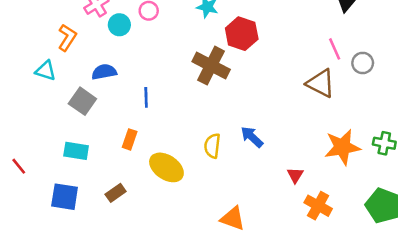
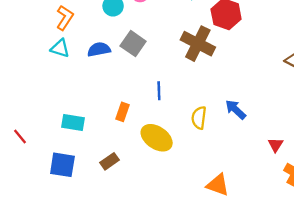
cyan triangle: (45, 71) -> (60, 48), moved
blue line: (146, 97) -> (159, 91), moved
gray square: (82, 101) -> (133, 44), moved

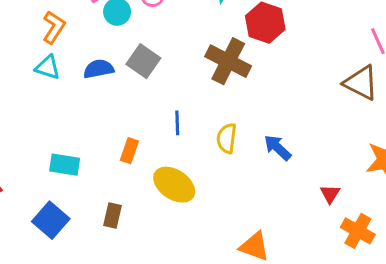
yellow semicircle: (199, 118) -> (227, 138), moved
brown rectangle: (109, 161) -> (112, 215), turned -42
blue square: (62, 165) -> (51, 220), turned 32

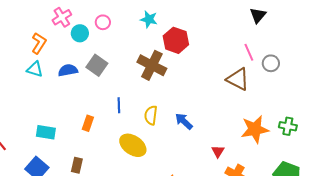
yellow ellipse: (174, 185) -> (133, 145), moved

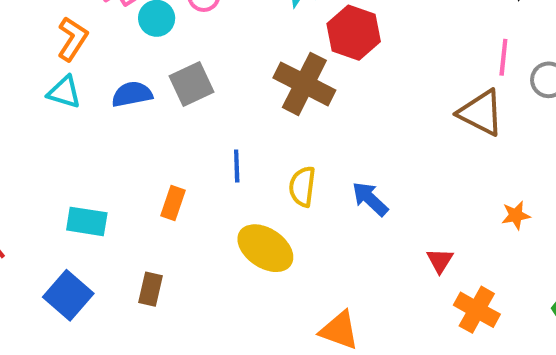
pink line: (249, 52) -> (503, 57), turned 30
gray square: (97, 65) -> (191, 84), turned 30
orange star: (255, 129) -> (516, 215), size x0.5

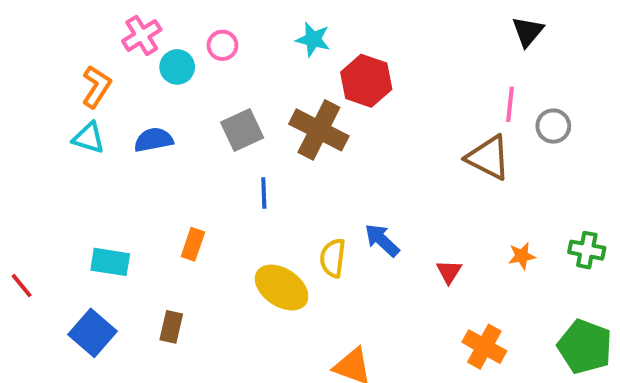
gray square: (191, 84) -> (242, 130), moved
blue line: (237, 166) -> (264, 193), moved
yellow semicircle: (302, 187) -> (333, 258), moved
red triangle: (440, 260) -> (449, 272), moved

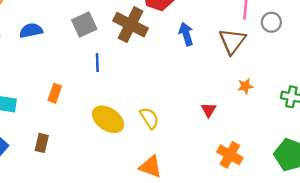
brown triangle: (488, 158) -> (232, 41), turned 40
blue arrow: (382, 240) -> (186, 34), moved, turned 30
orange star: (522, 256) -> (245, 86), moved
yellow semicircle: (333, 258) -> (149, 118), moved, turned 140

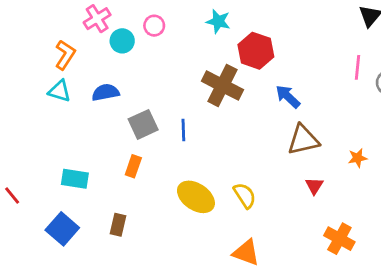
gray square: (84, 25) -> (143, 124), moved
blue arrow: (186, 34) -> (288, 97), turned -30
brown triangle: (232, 41) -> (303, 140), moved, turned 40

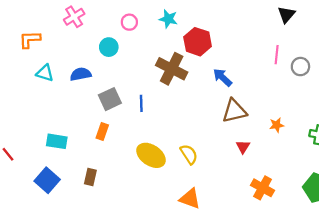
pink circle: (154, 26) -> (129, 22), moved
cyan circle: (122, 41) -> (109, 47), moved
orange L-shape: (65, 55) -> (30, 39), moved, turned -125

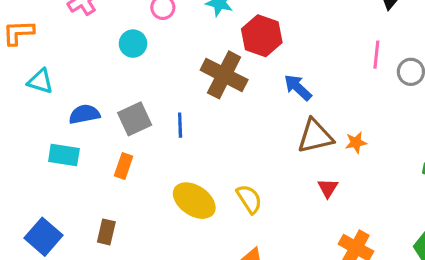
blue semicircle: (81, 74) -> (84, 114), moved
orange star: (277, 125) -> (356, 142), moved
cyan rectangle: (57, 141) -> (64, 155), moved

